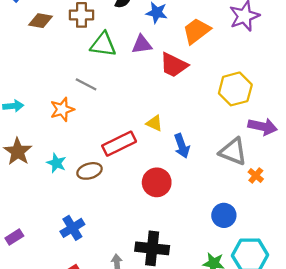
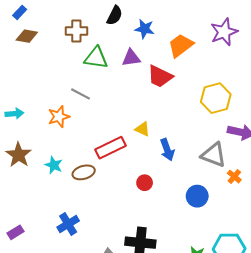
brown diamond: (40, 21) -> (27, 36), moved
red circle: (157, 182) -> (145, 183), size x0.6
blue circle: (224, 215) -> (197, 196), moved

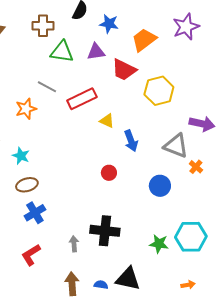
yellow hexagon: (216, 98) -> (159, 91), moved
red rectangle: (110, 148) -> (82, 99), moved
brown ellipse: (84, 172) -> (27, 185), moved

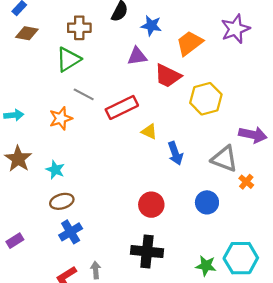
green triangle: (62, 52) -> (68, 59), moved, turned -40
red circle: (109, 173) -> (151, 205), moved, size x1.5
gray arrow: (74, 244) -> (96, 270), moved

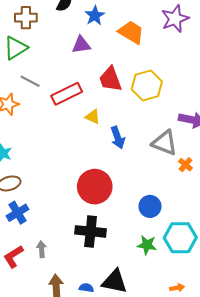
blue star: (151, 26) -> (95, 16), turned 30
orange trapezoid: (190, 43) -> (131, 32), turned 68
red trapezoid: (168, 76) -> (110, 79), moved, turned 44
blue circle: (207, 202) -> (150, 206), moved
red circle: (151, 205) -> (95, 187), size x1.4

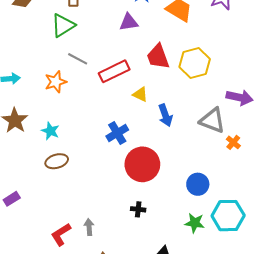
blue cross: (18, 213) -> (117, 133), moved
black cross: (91, 231) -> (138, 209), size x0.5

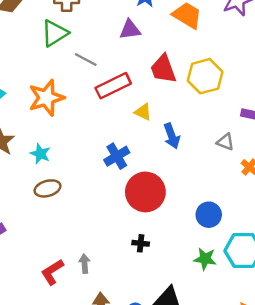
gray line: (78, 59) -> (86, 59), moved
orange star: (56, 82) -> (46, 98), size x1.4
gray triangle: (212, 120) -> (225, 142), size x0.6

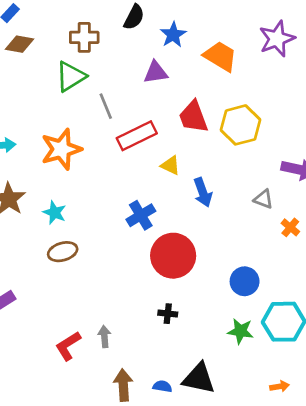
gray line: (86, 59) -> (106, 106), turned 40

